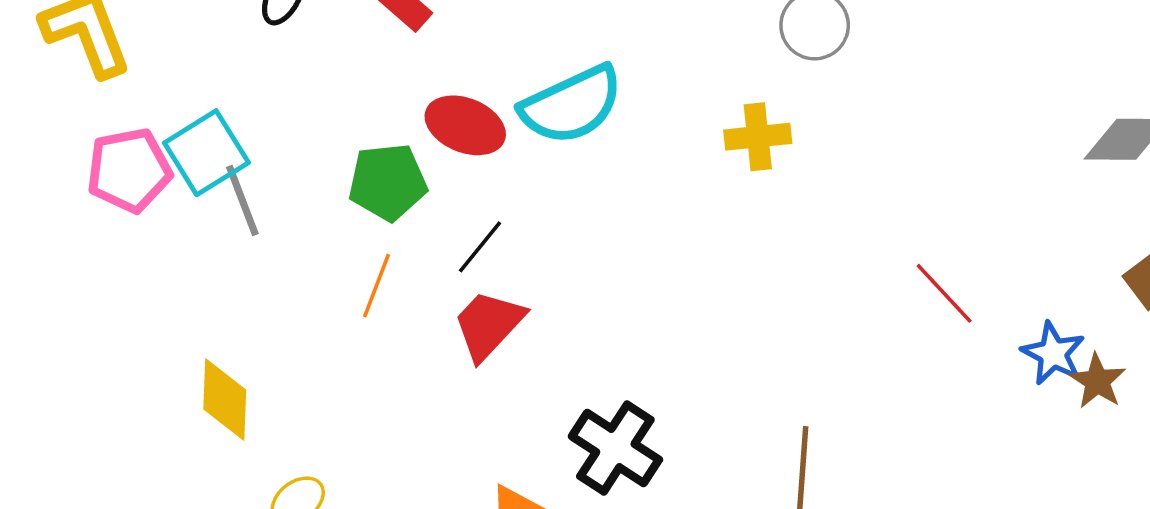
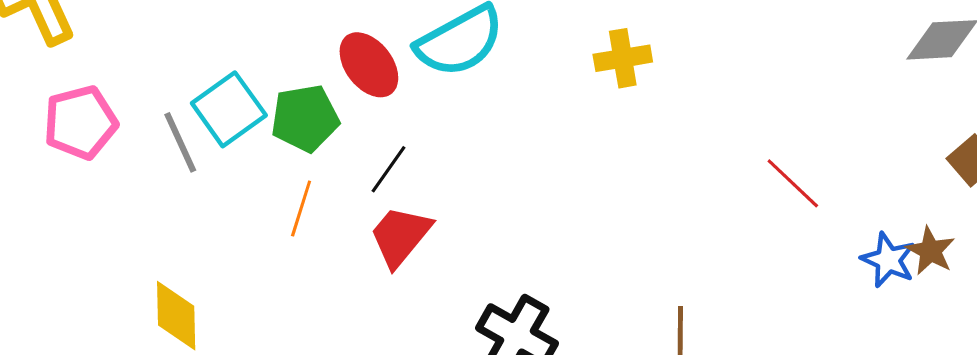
red ellipse: (465, 125) -> (369, 65), turned 34
cyan square: (206, 153) -> (229, 109), moved
blue star: (1053, 353) -> (888, 260), moved

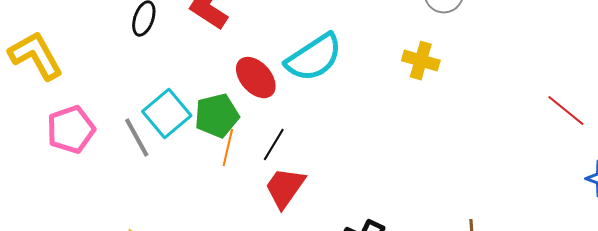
yellow cross: (623, 58) -> (421, 61), turned 30
red line: (793, 183) -> (566, 111), moved
orange line: (301, 209) -> (228, 148), moved

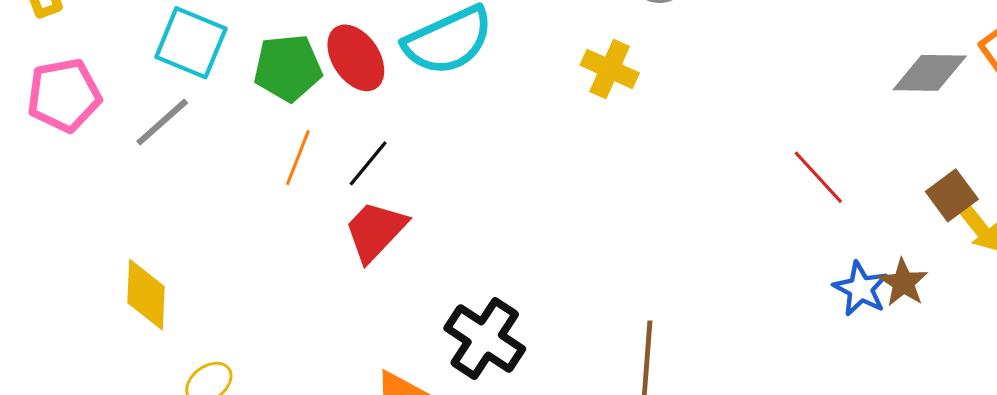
cyan square: (167, 114) -> (191, 43), moved, turned -36
green pentagon: (217, 116) -> (288, 68), moved
gray line: (137, 138) -> (162, 122), turned 69

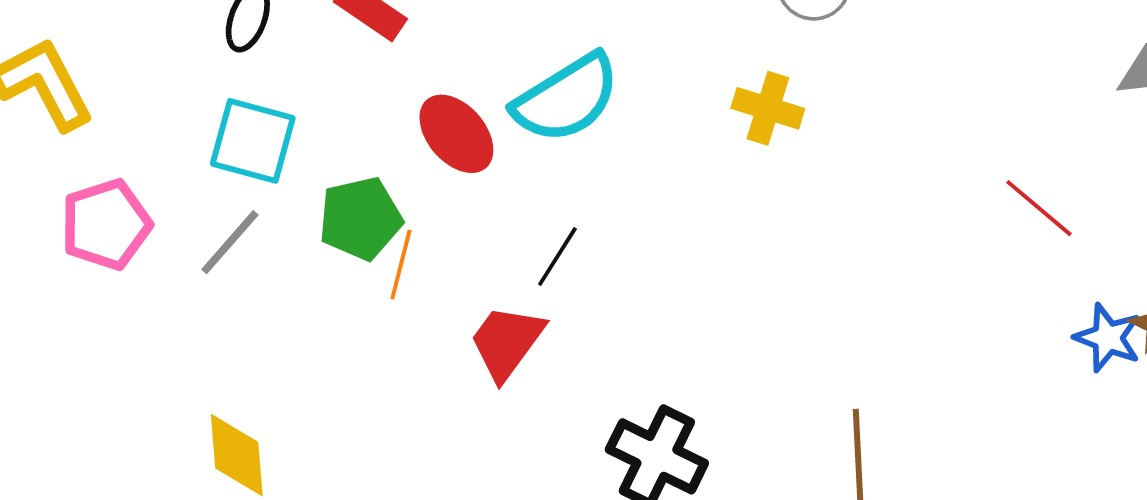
green pentagon: (288, 68) -> (360, 218), moved
black line: (368, 163) -> (557, 256), moved

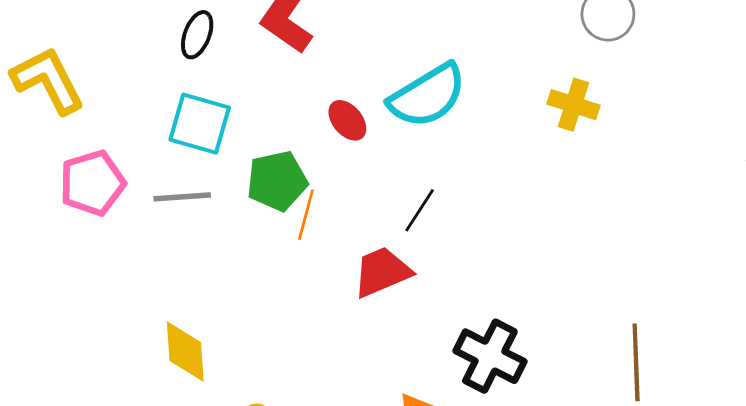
red ellipse: (456, 134) -> (347, 120), size x0.7
gray line: (230, 242) -> (182, 197), turned 44
red trapezoid: (507, 342) -> (382, 272), turned 30

